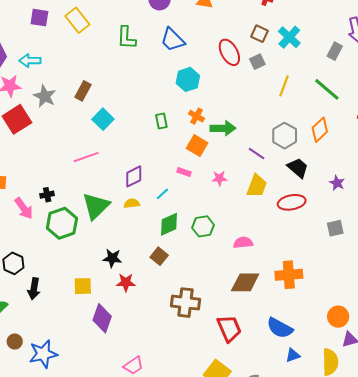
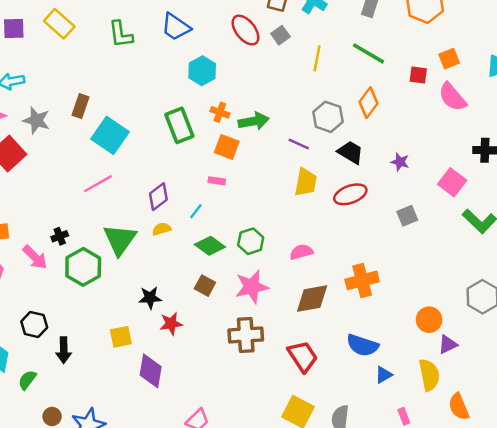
cyan square: (103, 119) -> (110, 135), size x1.4
green rectangle: (161, 121) -> (179, 125), size x1.8
pink star: (219, 178) -> (252, 287), moved, size x1.8
green diamond: (169, 224) -> (210, 246), turned 70

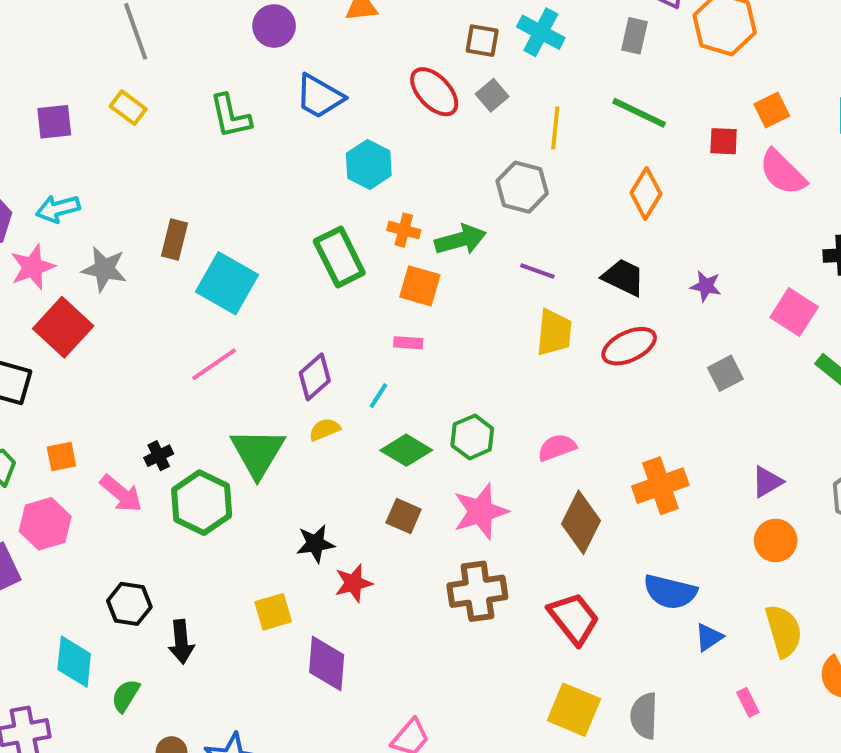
yellow rectangle: (59, 24) -> (128, 108), size x0.7
gray hexagon: (328, 117) -> (522, 187), moved
brown diamond: (312, 299) -> (581, 522), turned -48
purple triangle: (448, 344) -> (767, 482), moved

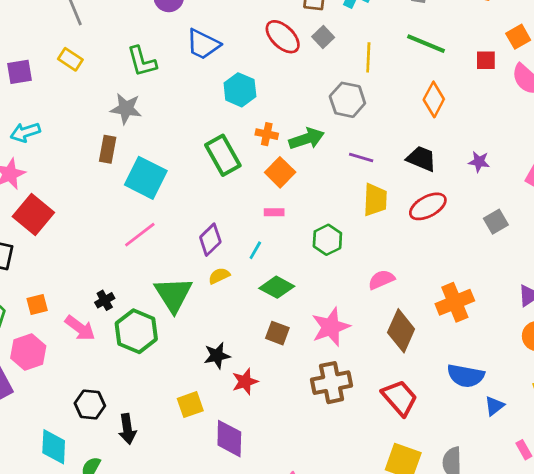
gray star: (104, 269) -> (126, 109), moved
orange square: (420, 286) -> (280, 172), turned 32
green hexagon: (472, 437) -> (327, 240), moved

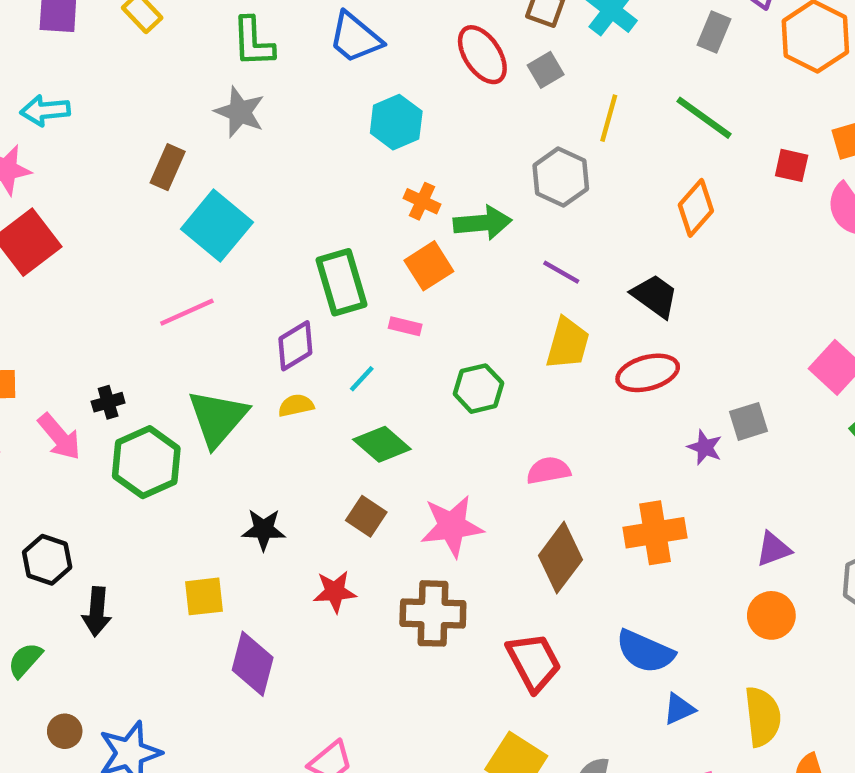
gray star: (126, 109) -> (240, 112), moved
green rectangle: (223, 155) -> (342, 282), moved
purple star: (479, 162) -> (705, 447), moved
red star: (245, 382) -> (335, 592), moved

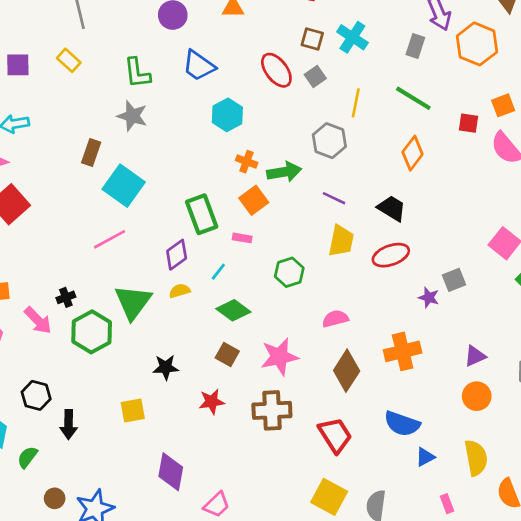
purple diamond: (253, 664) -> (171, 472), moved

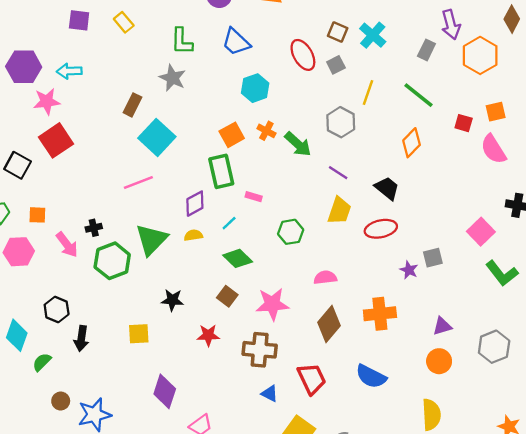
green arrow: (284, 172) -> (298, 144), turned 44
orange square: (254, 200) -> (232, 135), moved
blue triangle: (425, 457) -> (270, 394), moved, turned 48

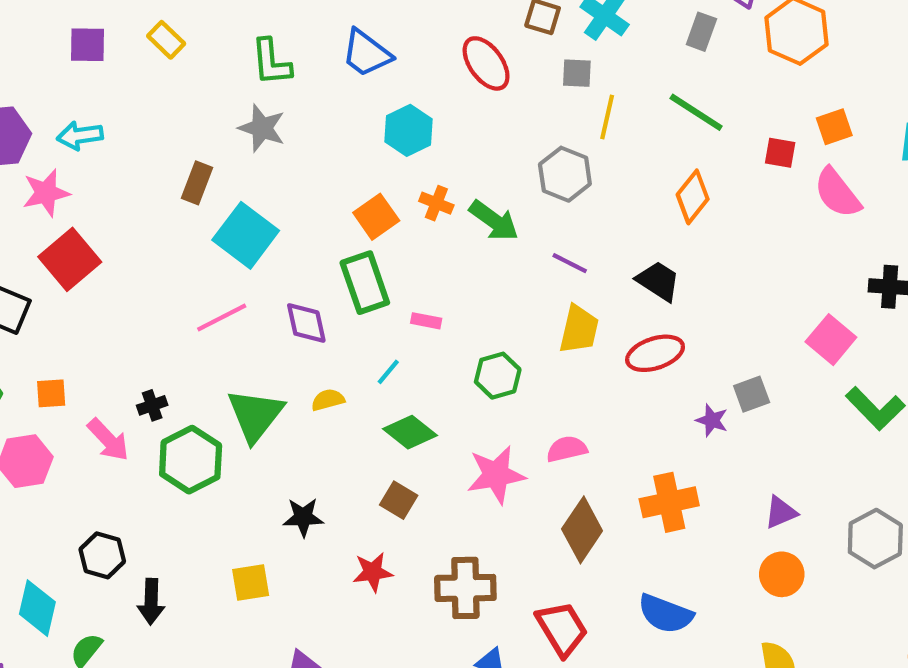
gray square: (336, 65) -> (577, 73), moved, turned 36
purple diamond: (195, 204) -> (306, 323), moved, turned -68
pink star: (272, 304) -> (496, 475), moved

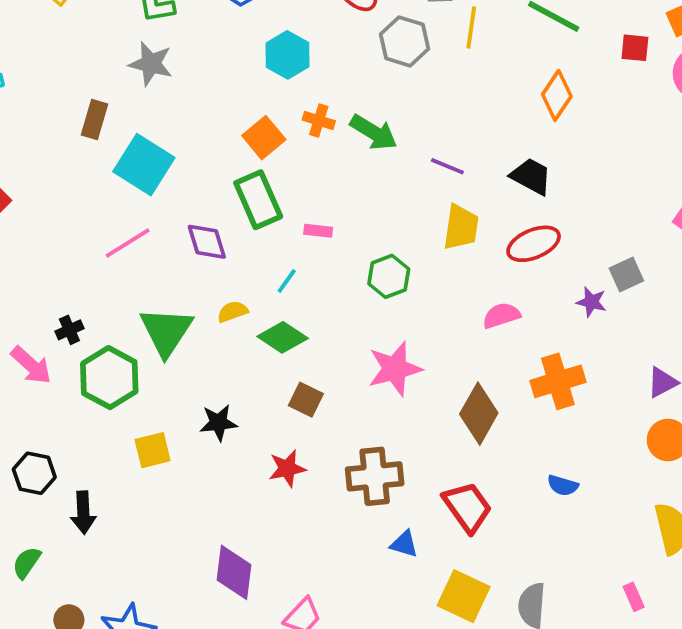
gray hexagon: (565, 174) -> (405, 41), moved
green diamond: (410, 432) -> (283, 337), moved
pink semicircle: (567, 449) -> (501, 315), moved
yellow square: (251, 582) -> (153, 450), moved
blue semicircle: (665, 614) -> (563, 485), size x0.6

